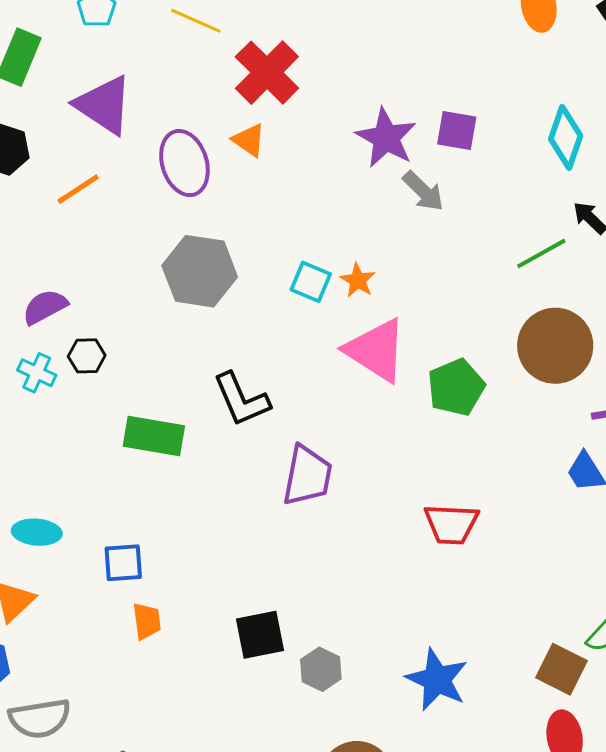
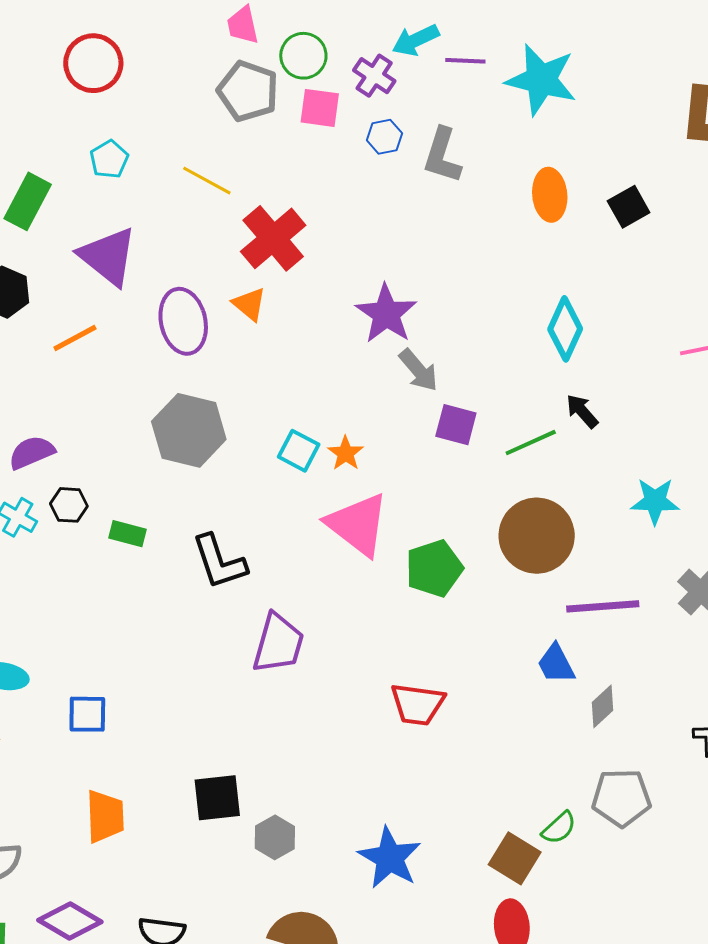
purple square: (457, 131) -> (456, 425), moved
green rectangle: (154, 436) -> (128, 534), moved, size x0.6
orange trapezoid: (147, 621) -> (105, 816), moved, size x1.4

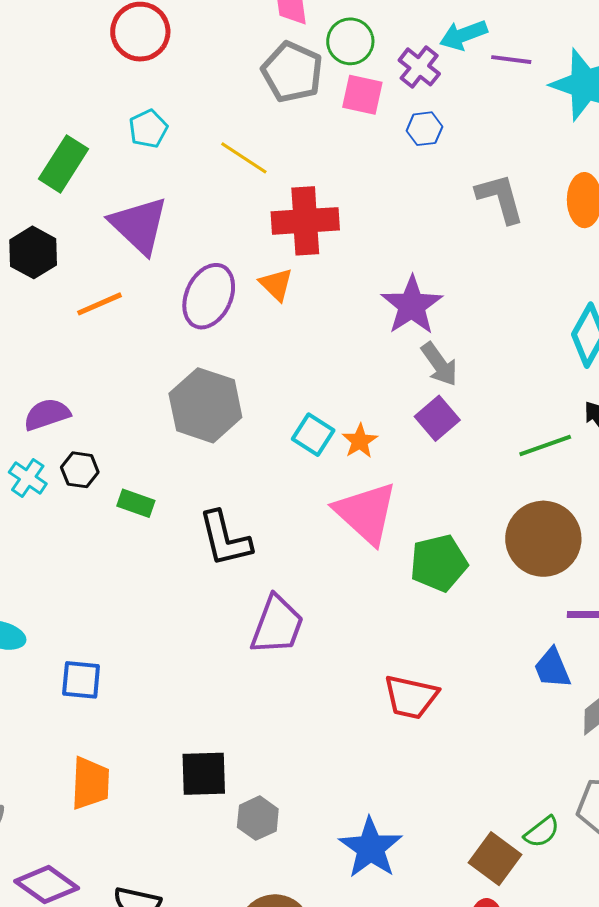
gray L-shape: (442, 155) -> (500, 198), moved, turned 142
red cross: (273, 238) -> (305, 221), turned 32
purple ellipse: (183, 321) -> (209, 296), turned 32
purple square: (456, 425) -> (437, 418), moved, turned 30

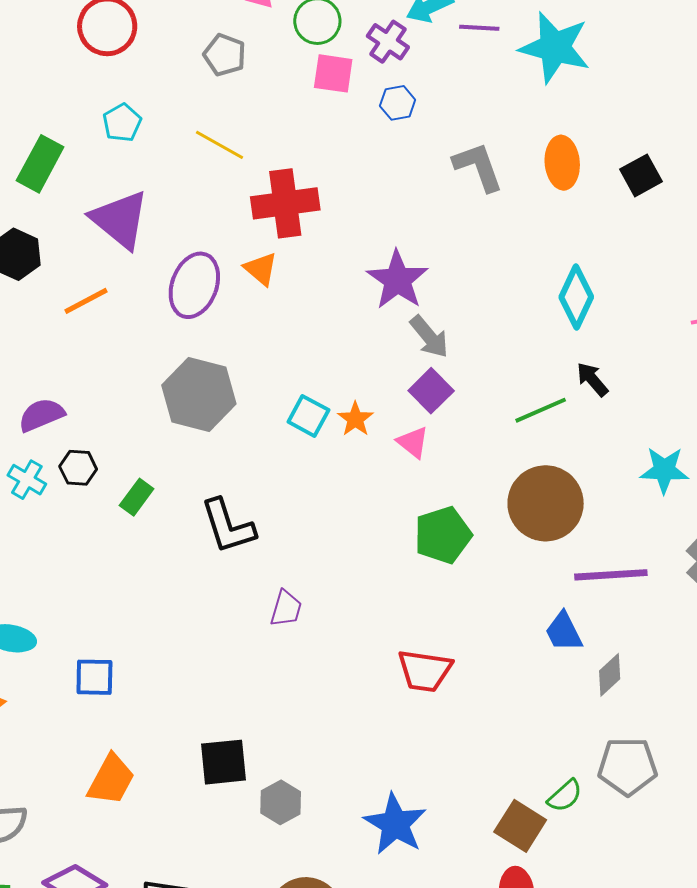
gray pentagon: (292, 72) -> (225, 55), moved, size x0.7
green rectangle: (136, 503) -> (137, 497), turned -69
pink triangle: (366, 513) -> (413, 442), moved, size x0.5
purple trapezoid: (277, 625) -> (286, 608), size x0.6
orange trapezoid: (90, 783) -> (111, 780), turned 30

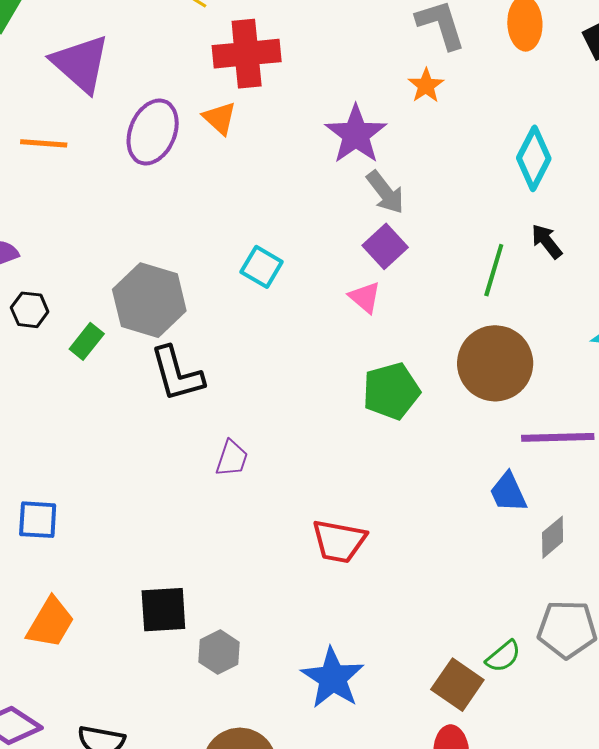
orange line: (86, 301) -> (44, 143), turned 30
gray hexagon: (199, 394) -> (149, 300), moved
green line: (541, 410) -> (494, 270), turned -52
orange star: (355, 419) -> (426, 86), moved
red trapezoid: (425, 671) -> (339, 541), moved

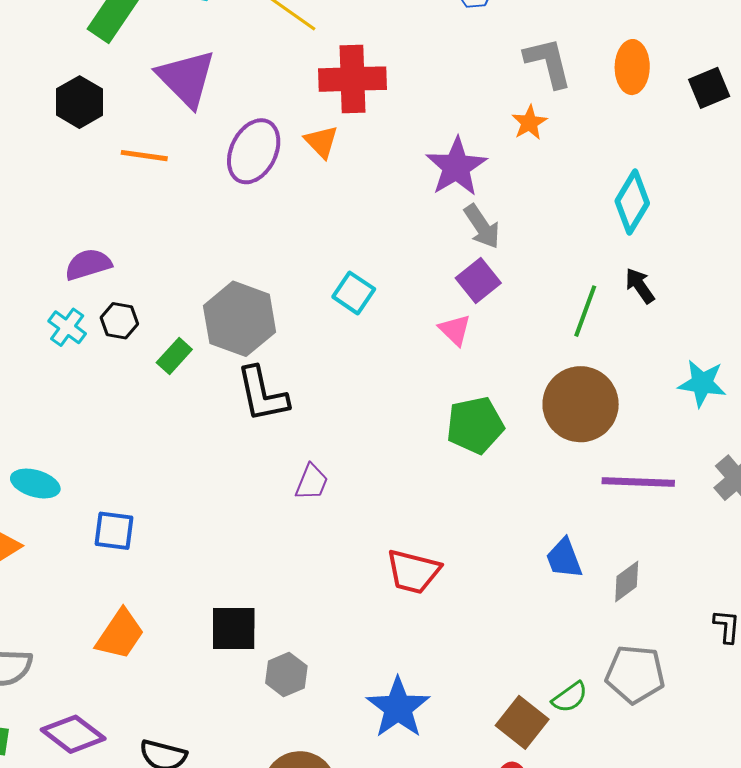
blue trapezoid: (508, 492) -> (564, 558), moved

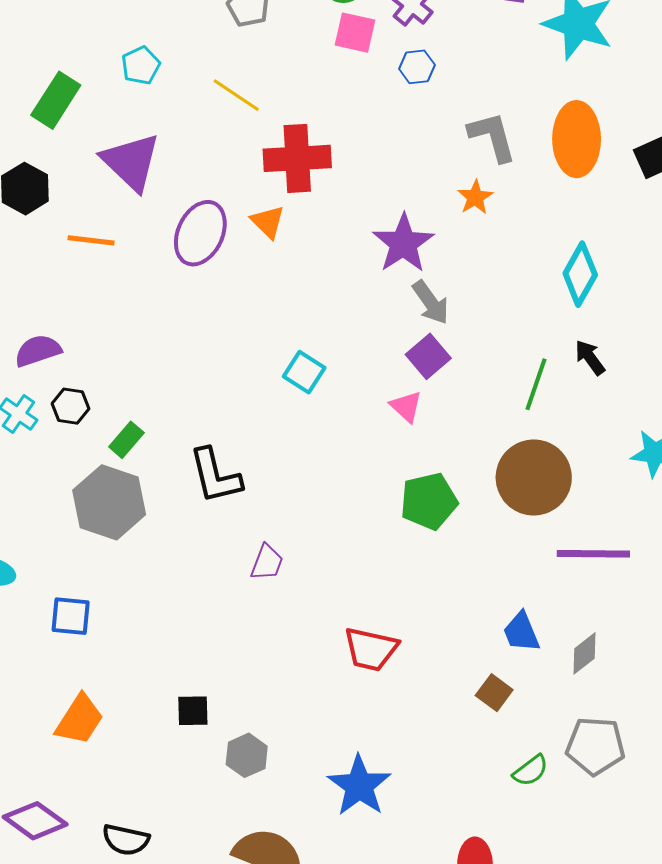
orange ellipse: (632, 67) -> (577, 139), size x1.4
gray hexagon: (240, 319) -> (109, 502), moved
black square: (234, 629) -> (193, 711), size x0.7
brown square: (522, 722) -> (494, 693), moved, size x0.7

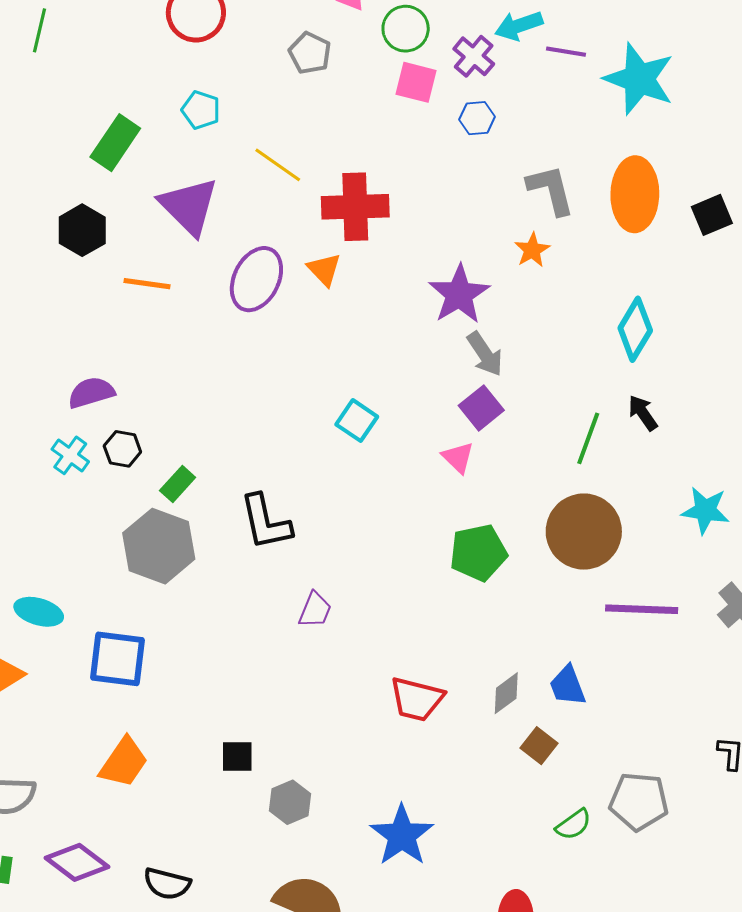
cyan pentagon: (141, 65) -> (201, 110), turned -30
yellow line: (236, 95) -> (278, 165), moved
blue square: (71, 616) -> (117, 659), size x1.4
gray diamond: (585, 653) -> (506, 693), moved

